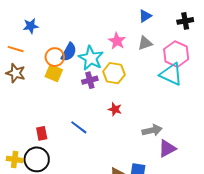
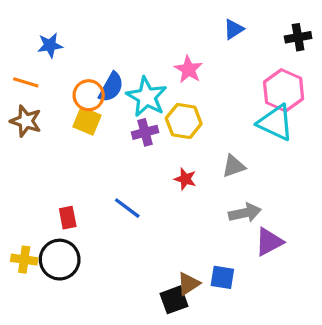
gray triangle: (145, 43) -> (234, 166), moved

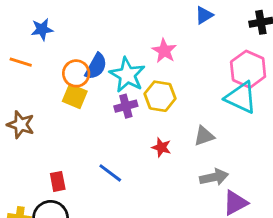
brown star: (26, 121) -> (21, 125), moved

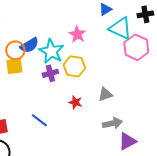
blue semicircle: (96, 66) -> (29, 45), turned 30
yellow square: (75, 96) -> (14, 66), turned -30
cyan triangle: (241, 98) -> (120, 28), moved

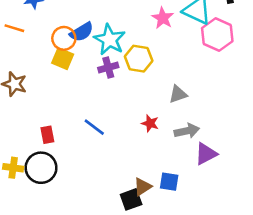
pink star: (77, 34) -> (163, 18), moved
yellow square: (14, 66) -> (63, 59), turned 30
red star: (75, 102) -> (150, 123), moved

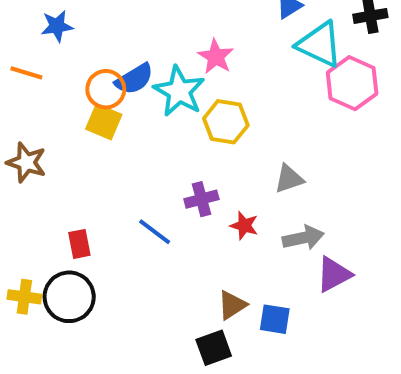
pink star: (163, 18) -> (216, 57), moved
purple cross: (108, 68) -> (201, 199), moved
brown triangle: (142, 187) -> (232, 305), moved

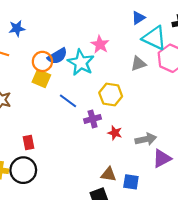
yellow hexagon: (226, 122) -> (111, 94), moved
gray triangle: (289, 179) -> (138, 64), moved
blue line: (155, 232) -> (68, 101), moved
brown triangle: (232, 305) -> (109, 174), turned 42

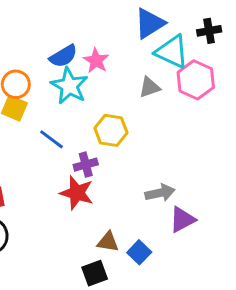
blue triangle: (138, 18) -> (150, 23), size x1.6
blue semicircle: (57, 56) -> (63, 56), moved
red star: (115, 133) -> (77, 193), moved, size x1.6
blue square: (131, 182) -> (139, 252), turned 35

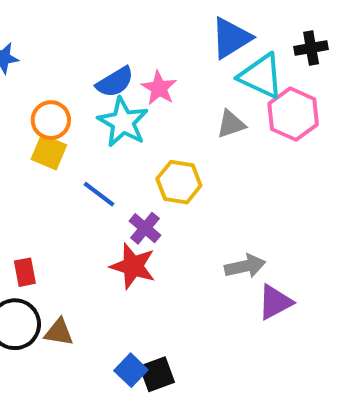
purple cross: (86, 165) -> (145, 228), turned -35
brown triangle: (108, 242) -> (59, 332), moved
blue square: (139, 252) -> (131, 370), moved

